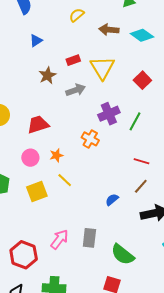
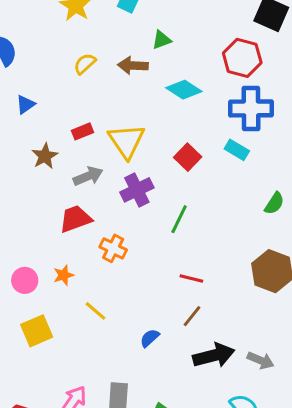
brown arrow: (109, 30) -> (133, 65), moved
purple cross: (109, 114) -> (137, 190), moved
red trapezoid: (38, 125) -> (75, 219), moved
yellow line: (65, 180) -> (96, 311), moved

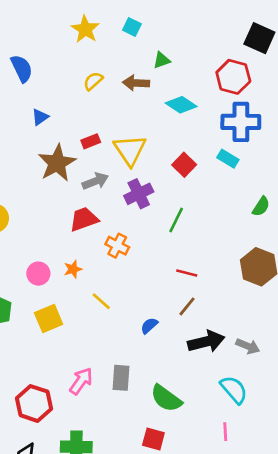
brown star: (45, 156) -> (57, 163), size x1.6

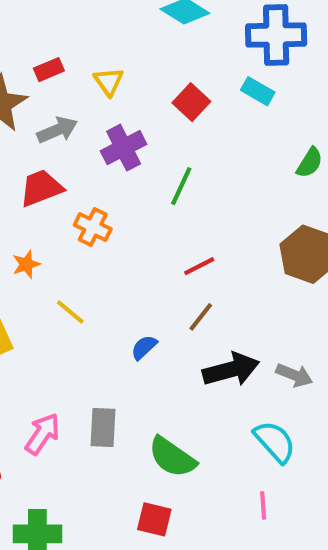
yellow triangle: (130, 150) -> (109, 82), size x0.6
red line: (187, 273) -> (199, 266), turned -40

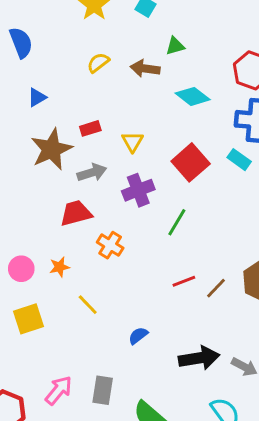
red square: (191, 102) -> (191, 162), size x1.4
brown line: (201, 317) -> (216, 288), moved

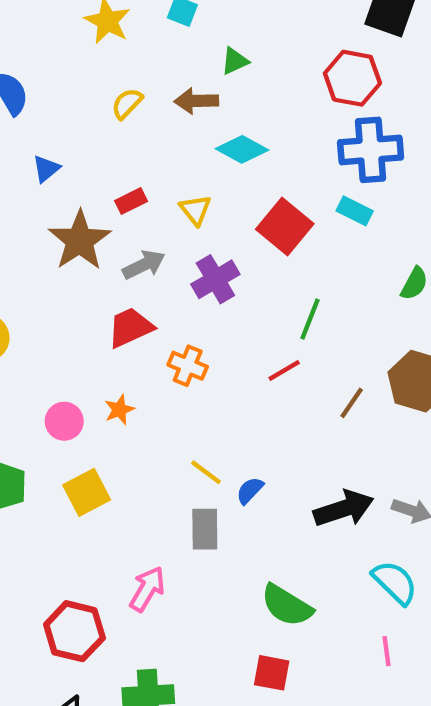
cyan diamond: (193, 96) -> (242, 149), moved
green line: (177, 222) -> (310, 319), moved
red line: (184, 281) -> (284, 370), moved
yellow line: (88, 305) -> (206, 472), moved
gray rectangle: (103, 390) -> (205, 529), moved

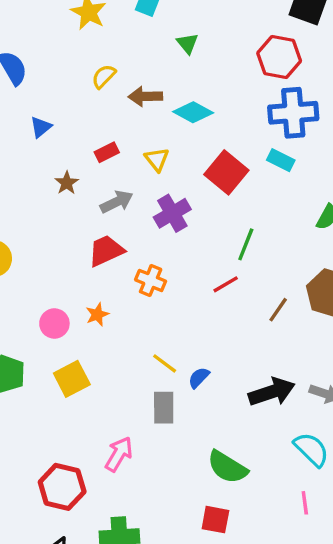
green triangle: (235, 61) -> (188, 43), turned -45
brown arrow: (196, 101) -> (145, 96), moved
brown star: (80, 240) -> (67, 183), size x0.5

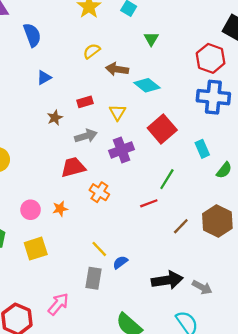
cyan rectangle: (281, 160) -> (202, 149), moved, turned 30

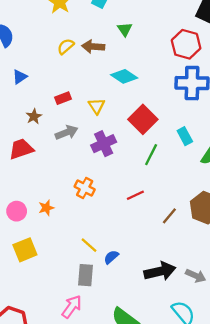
brown arrow: (117, 69) -> (93, 47), moved
red trapezoid: (73, 167) -> (21, 149), moved
green line: (167, 179) -> (151, 155), moved
pink arrow: (58, 304) -> (72, 307), moved

